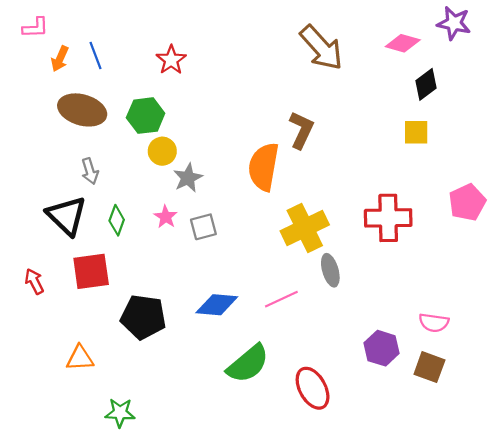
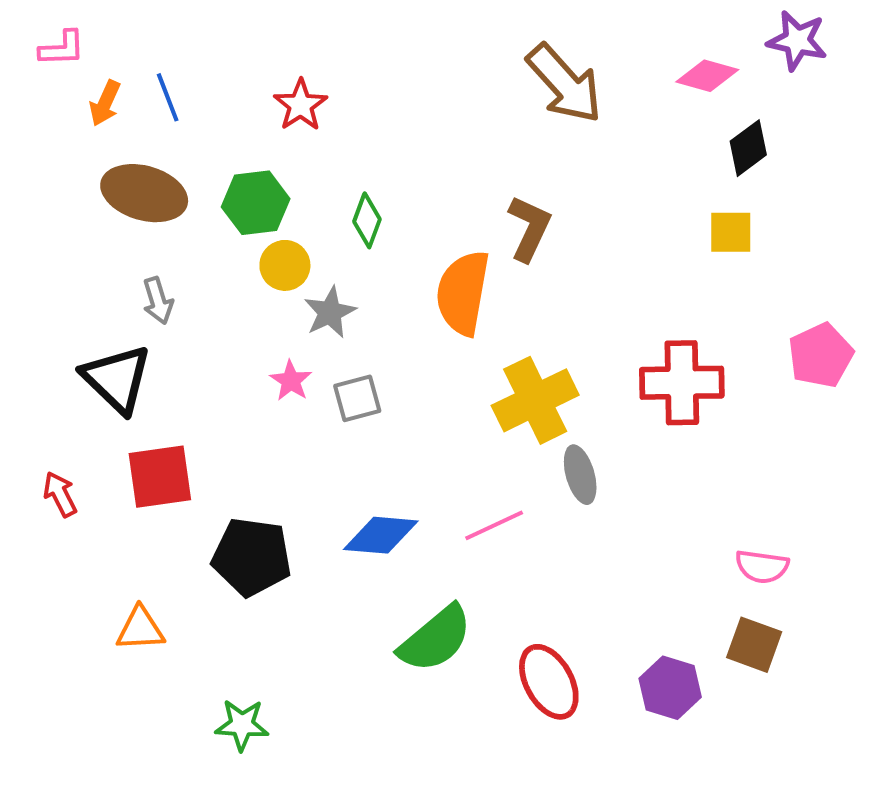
green diamond: (117, 220) -> (367, 220), moved
purple hexagon: (382, 348) -> (670, 688), moved
green star: (120, 413) -> (242, 725), moved

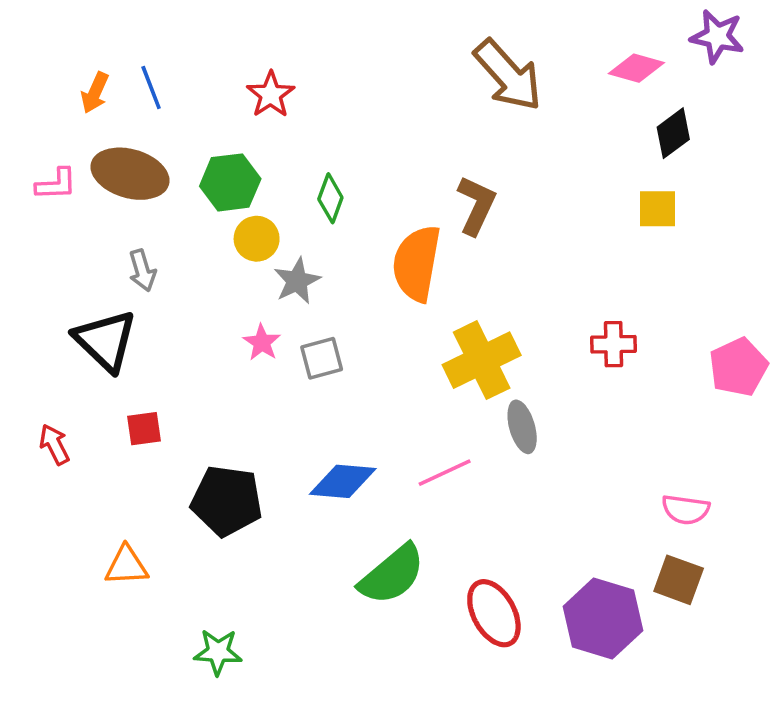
pink L-shape: (62, 48) -> (56, 184), moved
pink pentagon: (821, 355) -> (738, 367), moved
red cross: (682, 383) -> (614, 344), size x0.6
red square: (160, 477) -> (144, 429), size x0.6
purple hexagon: (670, 688) -> (603, 619), size x1.4

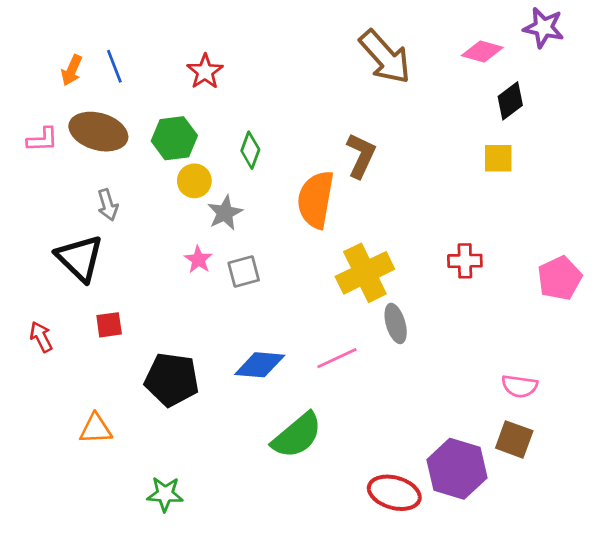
red ellipse: (494, 613) -> (394, 493), moved, turned -45

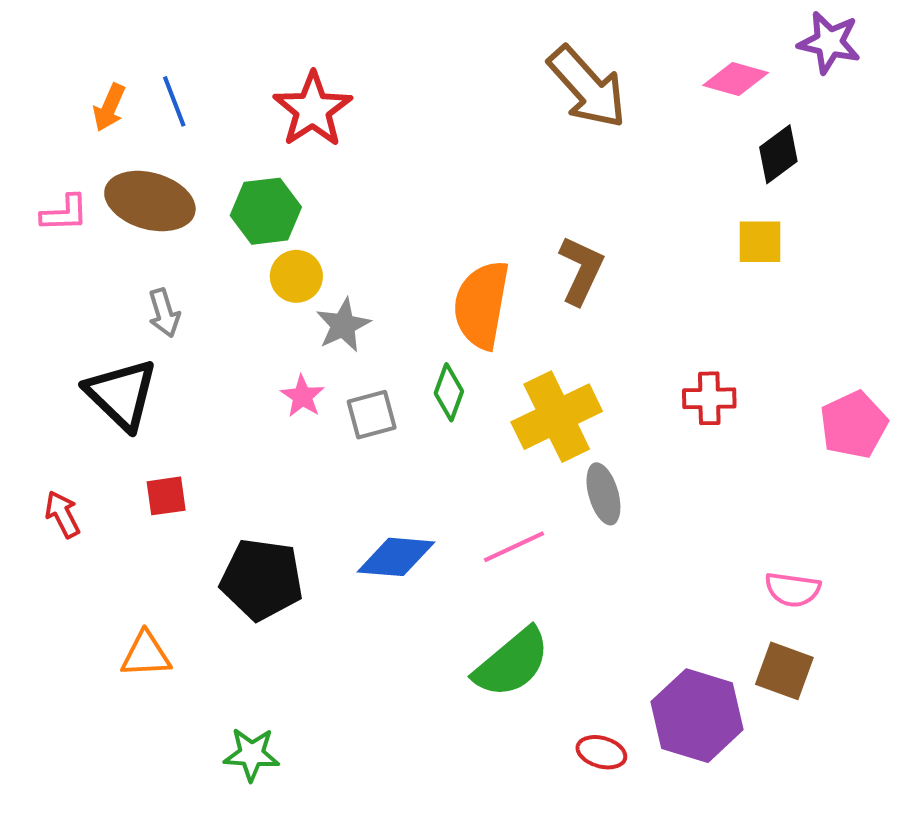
red star: (205, 72) -> (313, 110), size x1.4
green diamond: (250, 150) -> (449, 392), moved
brown L-shape: (361, 156) -> (581, 270), moved
green semicircle: (297, 435) -> (512, 663), moved
red ellipse: (394, 493) -> (601, 752), size x0.6

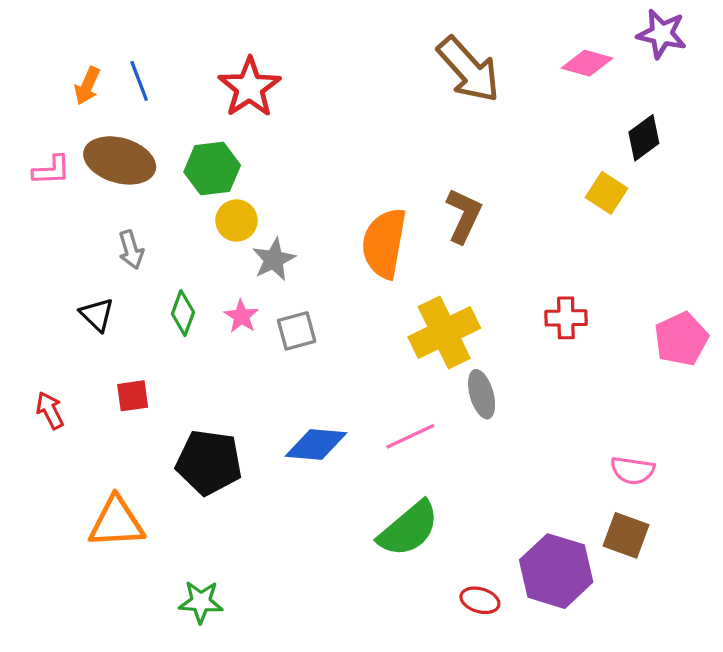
black diamond: (778, 154) -> (644, 138), moved
yellow square: (760, 242) -> (607, 193), turned 33
green diamond: (449, 392) -> (183, 313), moved
black triangle: (121, 394) -> (97, 315), size x0.6
orange triangle: (146, 655) -> (116, 522), size x1.4

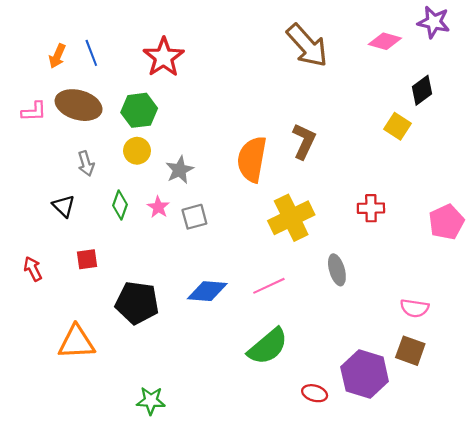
yellow circle: (237, 221) -> (137, 151), moved
gray ellipse: (482, 394) -> (337, 270), moved
green star: (201, 602) -> (151, 401), moved

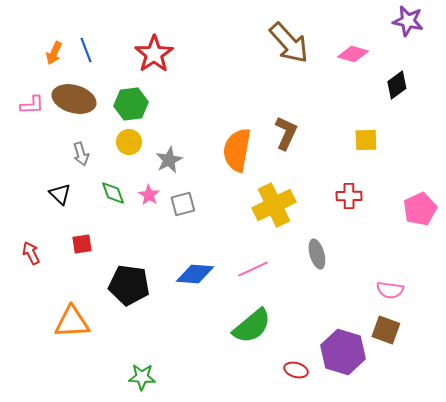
pink diamond: (385, 41) -> (353, 54), moved
yellow square: (398, 126) -> (366, 140), moved, turned -35
green diamond: (120, 205) -> (113, 193), turned -40

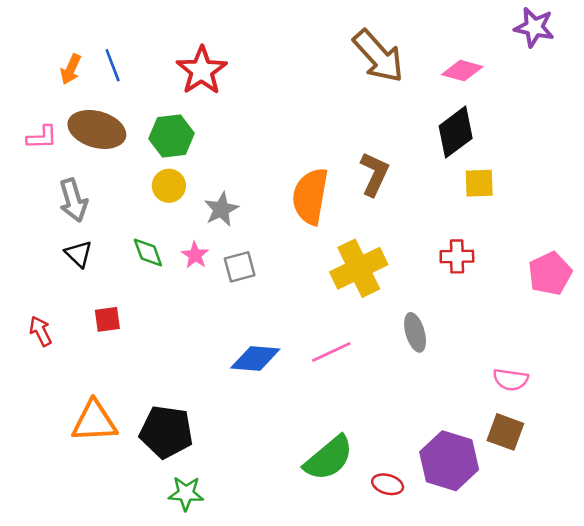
black diamond: (397, 85) -> (456, 132), moved, size x1.4
gray arrow: (81, 154) -> (73, 200), moved, size x1.4
black pentagon: (129, 285) -> (166, 432), moved
green semicircle: (252, 326) -> (329, 458), moved

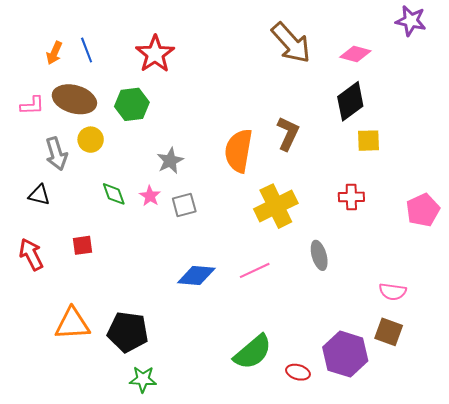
yellow circle: (169, 186) -> (91, 140), moved
black triangle: (79, 254) -> (39, 195), moved, turned -30
red arrow: (41, 331) -> (31, 254), size x1.4

